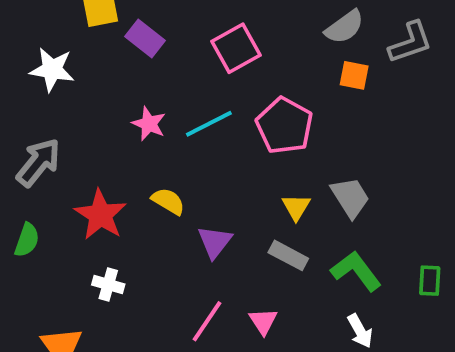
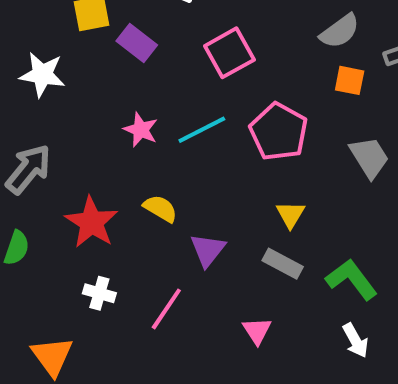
gray trapezoid: (350, 197) -> (369, 157), moved
pink line: (207, 321) -> (166, 309), moved

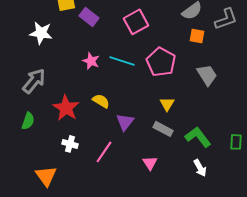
cyan line: (202, 130) -> (122, 61), turned 45

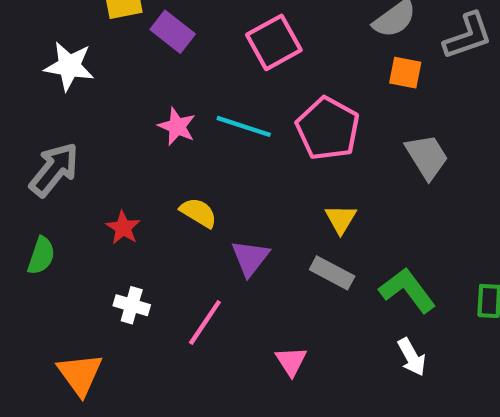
red star: (66, 108) -> (123, 228), size x0.6
pink triangle: (150, 163) -> (291, 361), moved

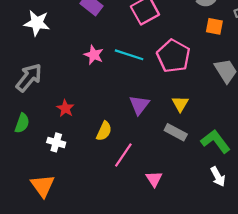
yellow semicircle: (198, 213) -> (104, 131), moved, turned 84
purple triangle: (250, 258) -> (139, 105), moved
white cross: (132, 305) -> (56, 142), moved
pink line: (205, 322) -> (123, 155), moved

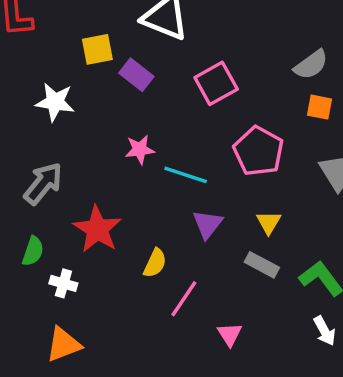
pink star: (94, 55) -> (140, 149), turned -30
cyan line: (129, 55) -> (186, 175), moved
red star: (65, 108) -> (97, 229), size x1.8
white cross: (56, 142) -> (63, 283), moved
orange triangle: (43, 186) -> (63, 344), turned 45

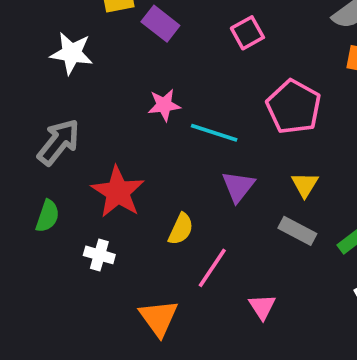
pink square: (216, 83) -> (247, 33), size x0.7
white cross: (63, 283) -> (99, 255), moved
orange triangle: (63, 344) -> (159, 318), moved, turned -45

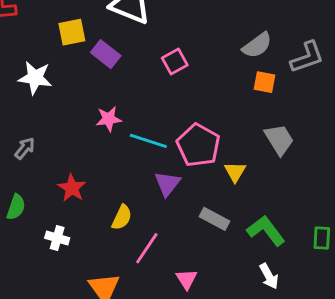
pink pentagon: (294, 107) -> (198, 145), moved
gray arrow: (59, 142) -> (25, 148), size x0.6
yellow triangle: (305, 185) -> (235, 172), moved
red star: (118, 192) -> (72, 188), size x0.7

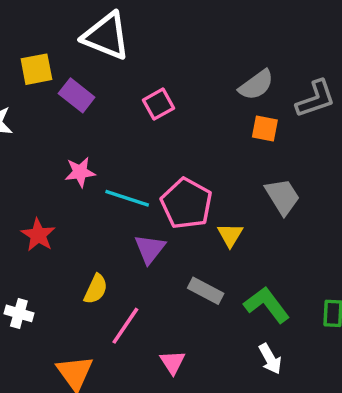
red star: (72, 188) -> (38, 235), moved

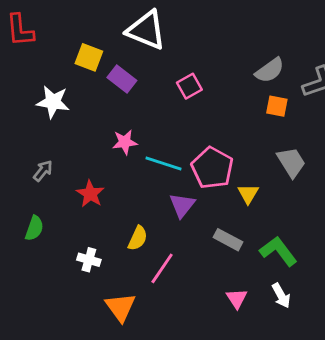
yellow square: (36, 69) -> (89, 57), turned 32
white cross: (19, 313) -> (89, 260), moved
pink triangle: (173, 362) -> (237, 298), moved

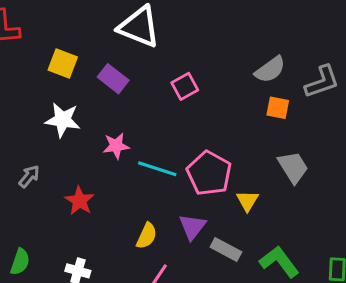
yellow square: (89, 57) -> (63, 63), moved
white star: (53, 102) -> (63, 120), moved
purple triangle: (182, 205) -> (192, 227), moved
green semicircle: (34, 228) -> (20, 262), moved
yellow semicircle: (138, 238) -> (147, 236), moved

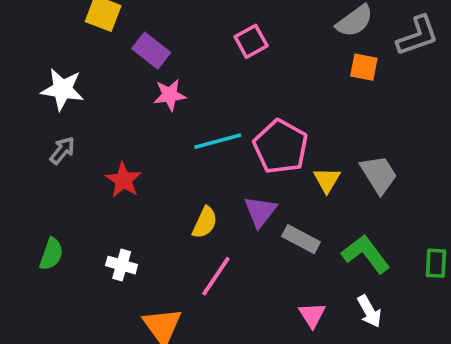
purple rectangle: (113, 79) -> (151, 51), moved
white star: (63, 120) -> (62, 89), moved
pink star: (116, 146) -> (170, 95), moved
gray trapezoid: (293, 167) -> (379, 174), moved
cyan line: (157, 169) -> (218, 141), turned -33

